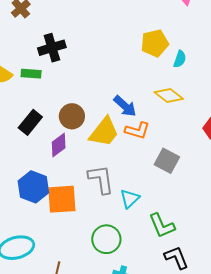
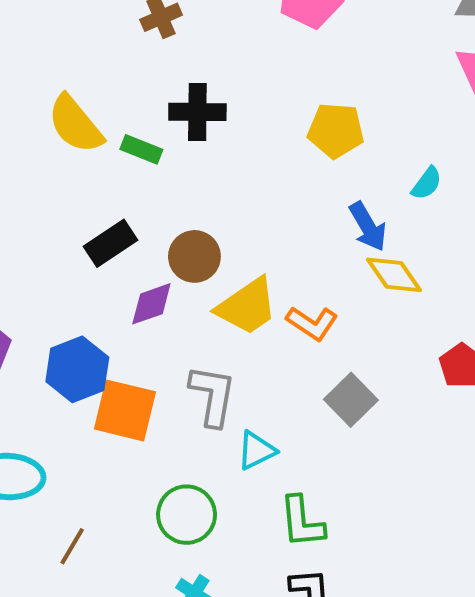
yellow pentagon: (155, 43) -> (336, 130), moved
cyan semicircle: (180, 59) -> (427, 183), moved
blue arrow: (125, 106) -> (368, 227), moved

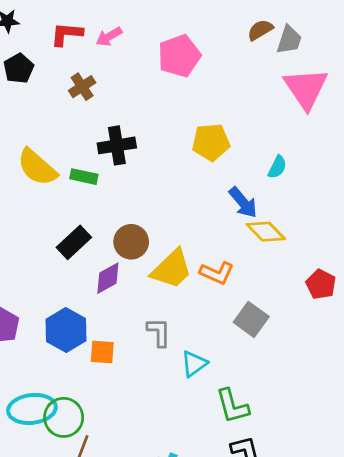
gray L-shape: (213, 396) -> (159, 332), size x0.7
orange square: (125, 410) -> (102, 352), size x0.6
green circle: (187, 515) -> (64, 417), moved

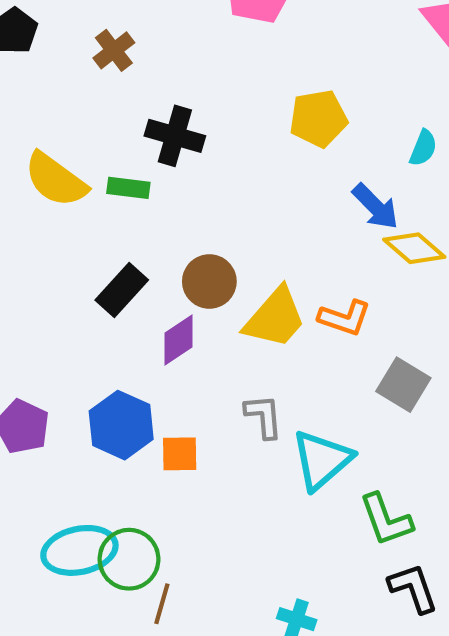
black cross: (117, 145) -> (175, 136), turned 30
cyan triangle: (194, 364) -> (322, 460), size x1.5

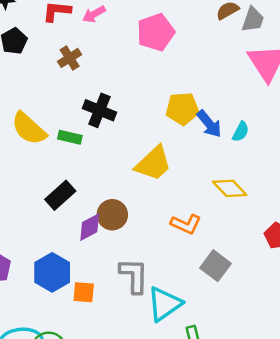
blue arrow: (375, 207) -> (209, 124), moved
brown circle: (209, 281) -> (112, 215), moved
yellow trapezoid: (275, 318) -> (153, 163), moved
gray L-shape: (264, 416) -> (134, 276), size x1.4

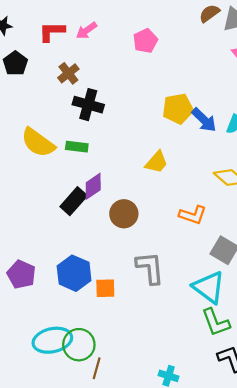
pink pentagon: (156, 32) -> (145, 41), size x0.7
black cross: (99, 110) -> (88, 105), moved
yellow trapezoid: (153, 163) -> (157, 162), size x0.7
purple diamond: (90, 227) -> (93, 186), moved
cyan triangle: (165, 304) -> (209, 287), moved, turned -42

